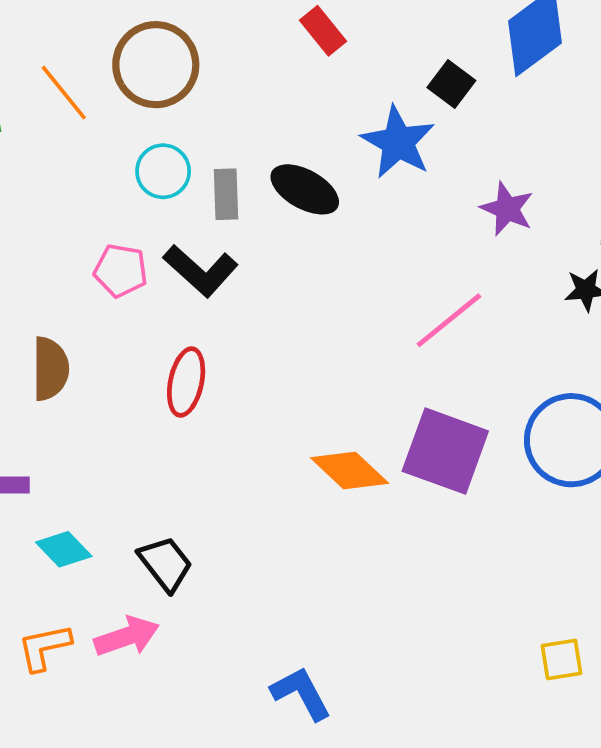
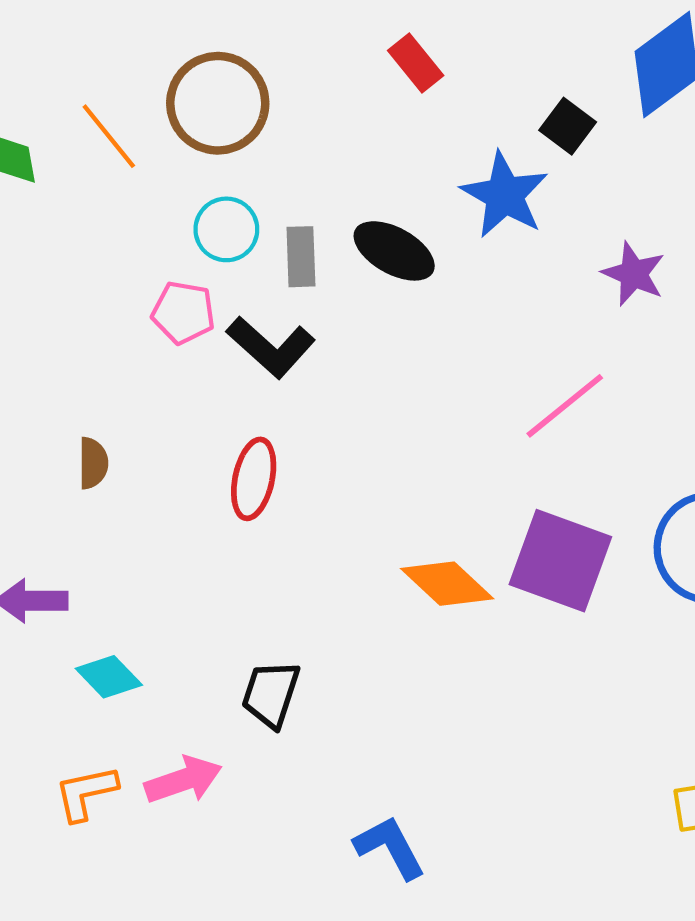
pink pentagon: (121, 271) -> (183, 313), moved
brown semicircle: (50, 369) -> (93, 463), size x0.7
black trapezoid: (165, 564) -> (271, 694), moved, turned -124

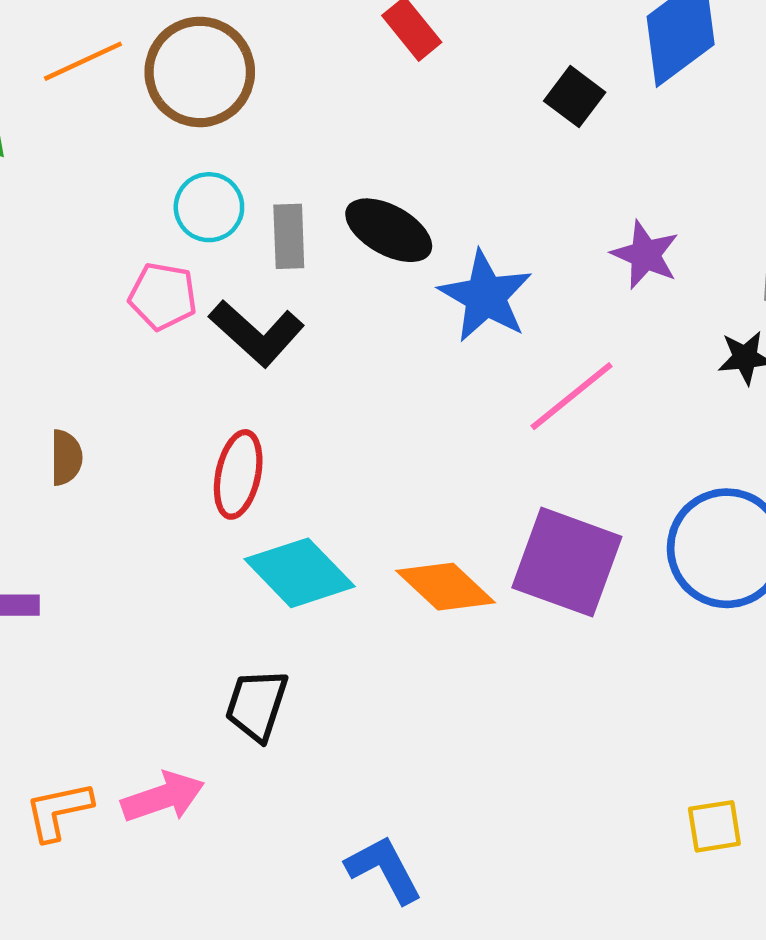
orange line: (109, 136) -> (83, 61), moved, turned -76
blue star: (505, 195) -> (486, 296), moved
cyan diamond: (109, 677) -> (300, 573), moved, size x1.5

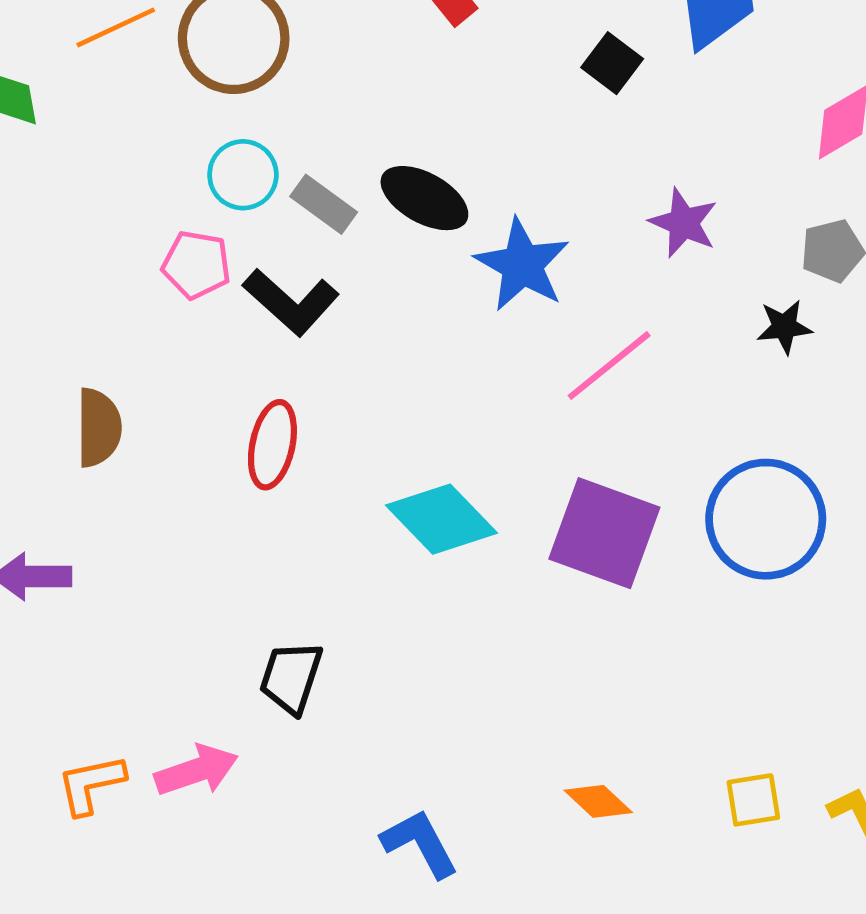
gray rectangle: (289, 236) -> (324, 204), turned -52
brown semicircle: (66, 458) -> (99, 428), size x1.4
cyan diamond: (300, 573) -> (442, 519), moved
orange diamond: (446, 587) -> (598, 801), moved, size x0.7

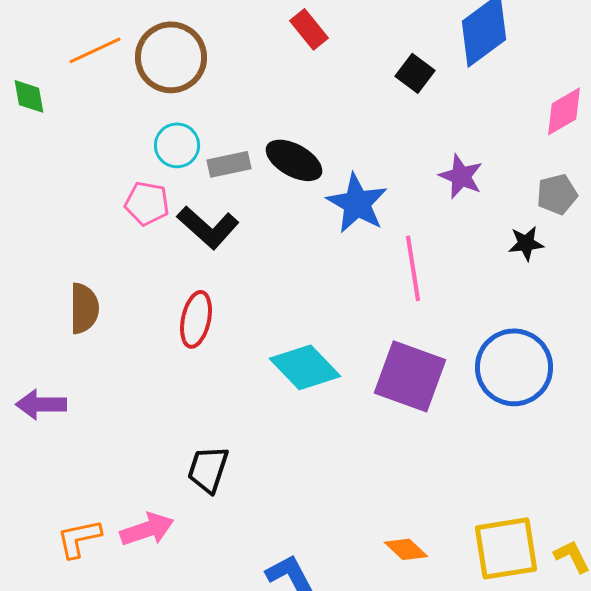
gray rectangle: (324, 204) -> (229, 164), turned -48
pink line: (609, 366) -> (413, 268), turned -60
yellow square: (753, 800) -> (506, 548), size x1.8

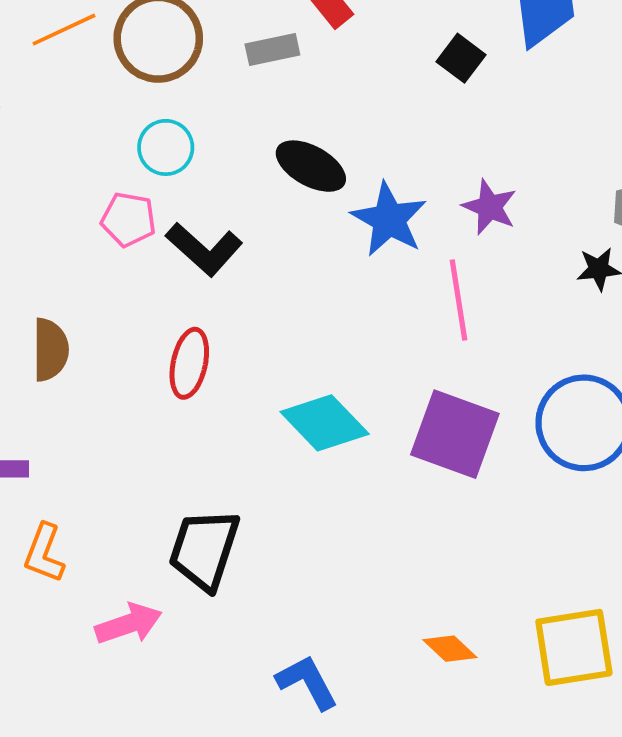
gray rectangle: (229, 164) -> (272, 49), moved
purple star: (461, 176) -> (490, 207), moved
black trapezoid: (208, 469) -> (204, 549), size x1.4
orange L-shape: (79, 538) -> (44, 553), moved, turned -57

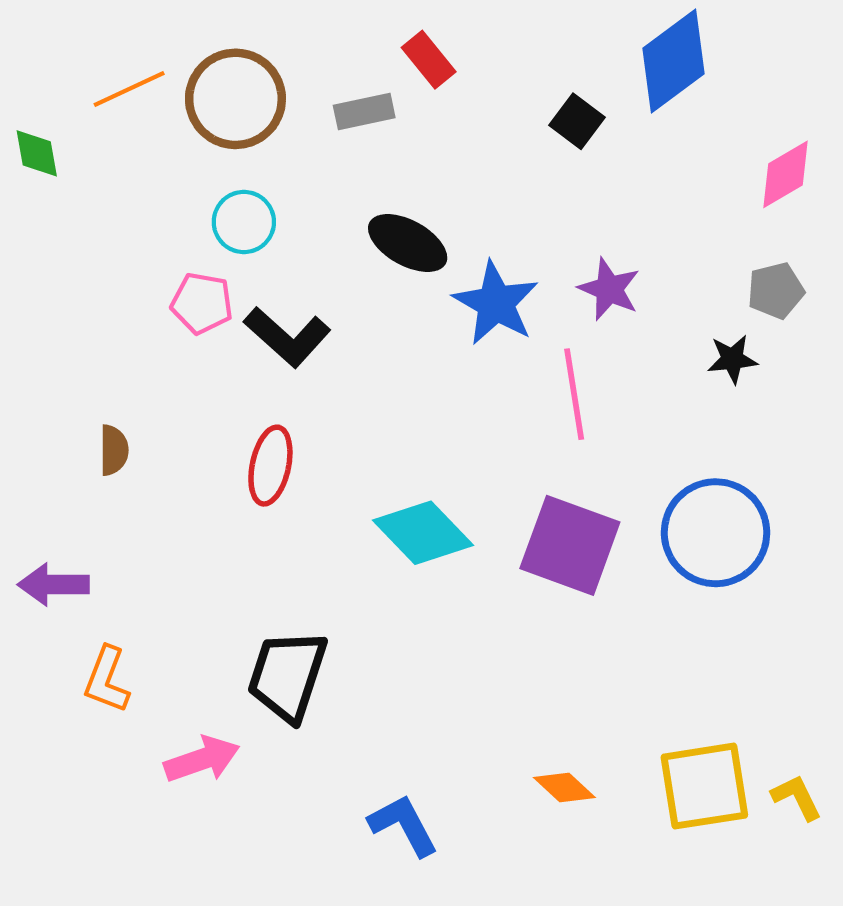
brown semicircle: (50, 350) -> (114, 450), size x0.7

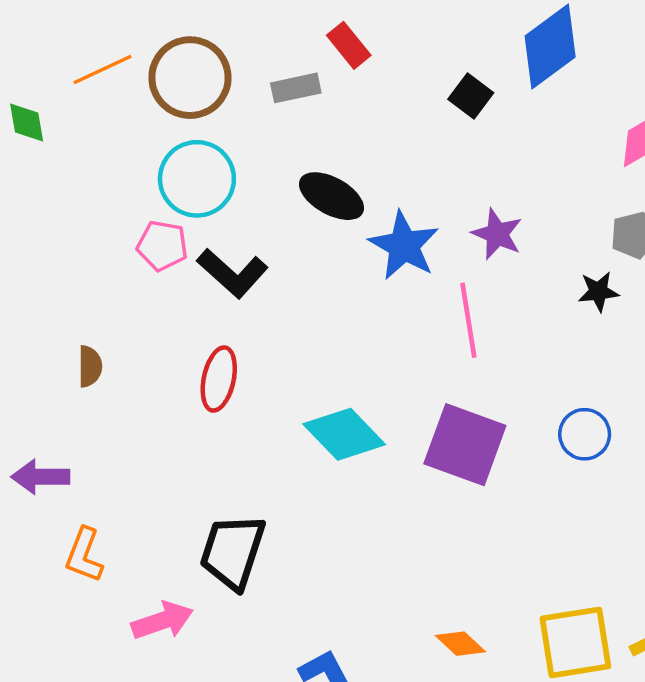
cyan circle: (244, 222) -> (197, 179), size x1.5
blue circle: (716, 533) -> (585, 434), size x0.6

